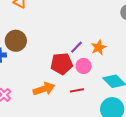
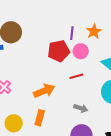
purple line: (76, 47) -> (72, 33), turned -32
orange arrow: (44, 89) -> (44, 91), moved

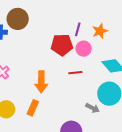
orange arrow: (44, 91) -> (41, 82), turned 105
gray arrow: (81, 108) -> (93, 108), moved

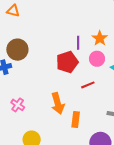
pink circle: (84, 49) -> (97, 59), moved
orange rectangle: (33, 108) -> (76, 120), moved

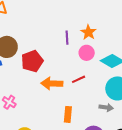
red pentagon: (67, 62) -> (32, 61), moved
orange arrow: (58, 103) -> (52, 83), moved, turned 110

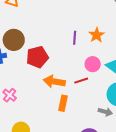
pink circle: (87, 53) -> (93, 64), moved
orange rectangle: (68, 114) -> (63, 103), moved

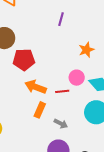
purple line: (75, 38) -> (61, 19), moved
gray arrow: (105, 112) -> (61, 124), moved

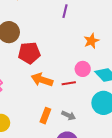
orange rectangle: (40, 110) -> (45, 116), moved

